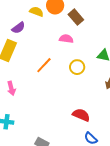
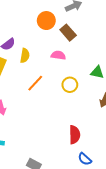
yellow semicircle: (36, 12) -> (25, 56), moved, turned 80
red semicircle: (81, 115) -> (75, 135), turned 66

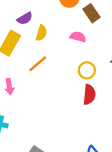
orange line: (35, 83) -> (38, 64), moved
red semicircle: (75, 135) -> (89, 95), moved

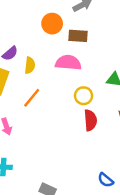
brown rectangle: (92, 13) -> (78, 36), turned -42
pink semicircle: (78, 37) -> (68, 63), size x1.5

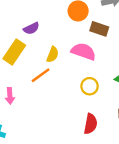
yellow semicircle: (30, 65) -> (53, 55), moved
red semicircle: (90, 120) -> (91, 124), moved

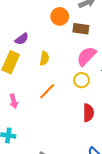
pink semicircle: (83, 51) -> (86, 56), moved, turned -55
orange line: (41, 75) -> (47, 91), moved

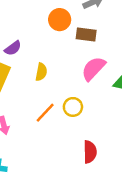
yellow circle: (82, 80) -> (73, 107), moved
red semicircle: (88, 113) -> (90, 152), moved

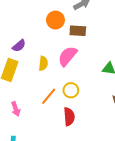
pink semicircle: (93, 69) -> (67, 56), moved
red semicircle: (90, 152) -> (69, 117), moved

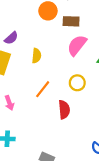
pink semicircle: (67, 56) -> (77, 45), moved
yellow circle: (71, 90) -> (77, 83), moved

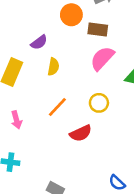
purple semicircle: (11, 38) -> (39, 42), moved
red semicircle: (64, 110) -> (81, 133), turned 66

